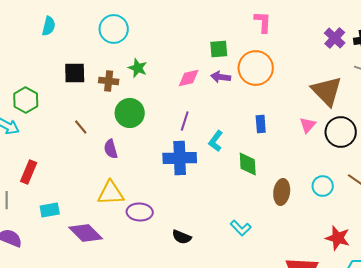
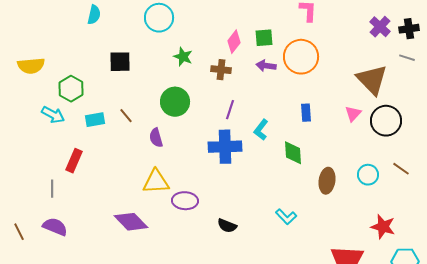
pink diamond: (189, 78) -> (234, 42), moved, turned -40
brown cross: (109, 81) -> (221, 70), moved
cyan rectangle: (50, 210) -> (95, 120), moved

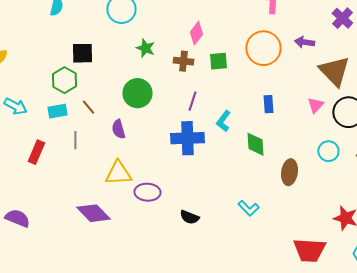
green square: (264, 38) -> (218, 61), moved
purple arrow: (266, 66) -> (304, 42), moved
green hexagon: (71, 89) -> (64, 80), moved
cyan circle: (368, 175) -> (328, 151), moved
gray line: (52, 189) -> (75, 140), moved

